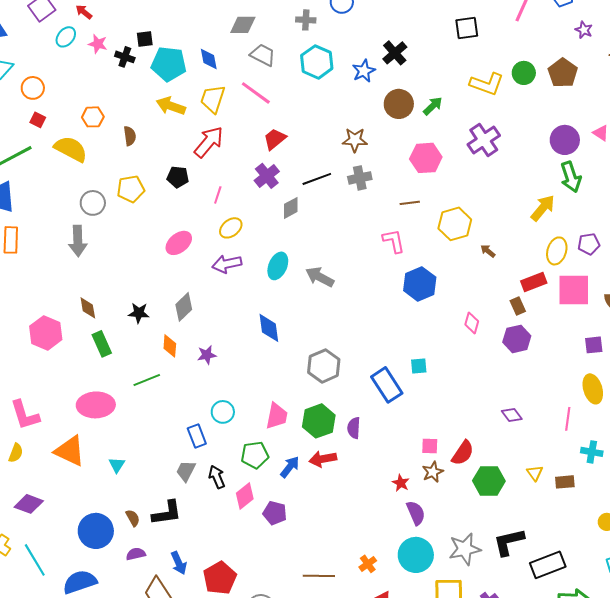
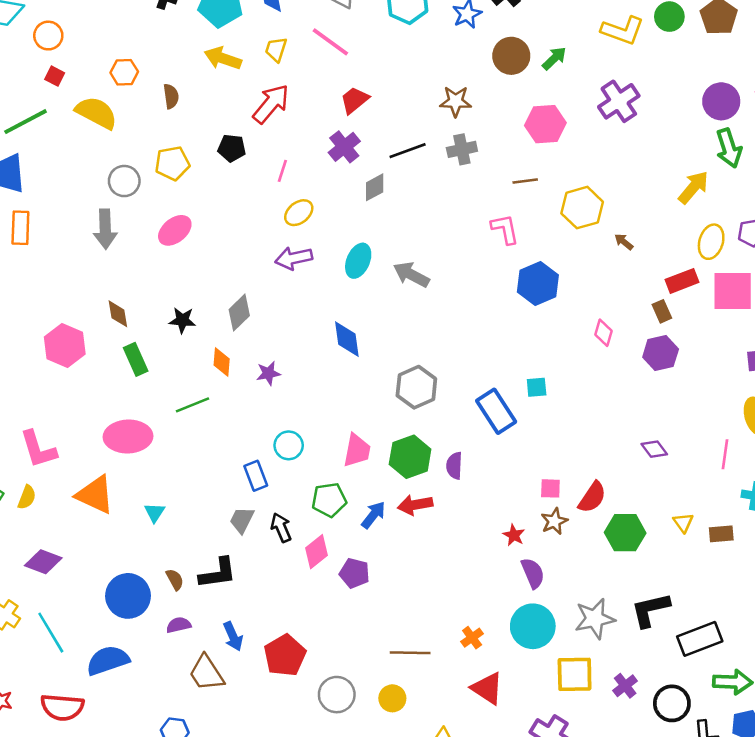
yellow trapezoid: (213, 99) -> (276, 49), size x0.7
pink ellipse: (179, 243) -> (175, 230), moved

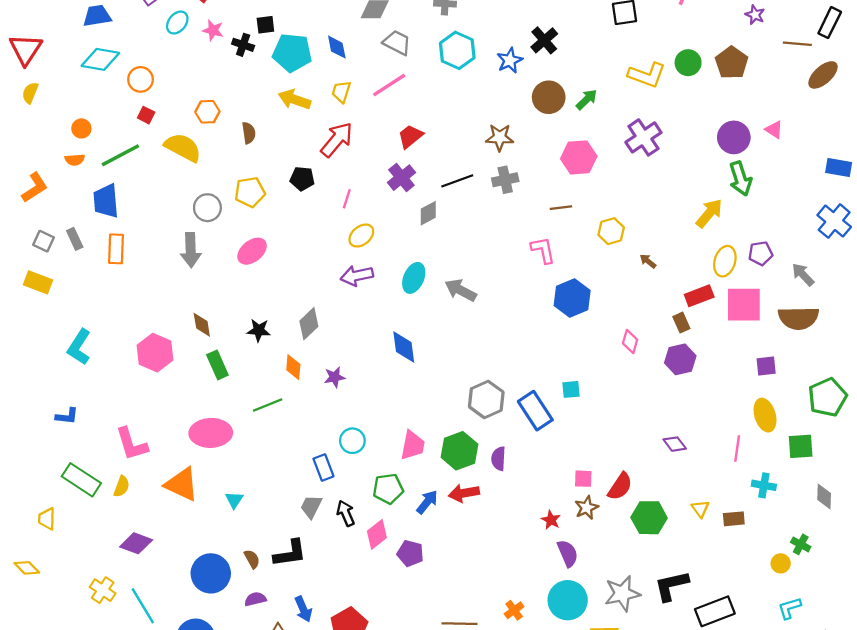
pink line: (330, 42) -> (389, 85), turned -69
yellow hexagon: (582, 208) -> (611, 231), size x0.7
gray hexagon: (416, 387) -> (486, 399), moved

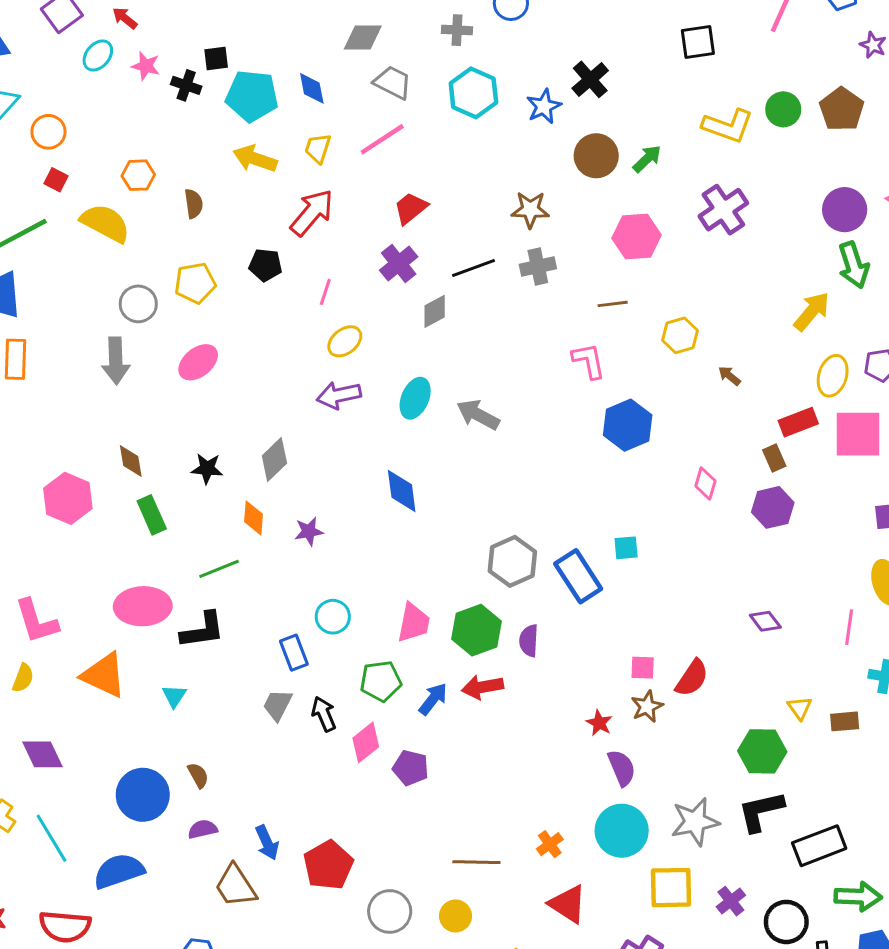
green hexagon: (649, 518) -> (762, 751), moved
purple diamond: (136, 543) -> (42, 754), turned 44
black L-shape: (290, 553) -> (203, 630), moved

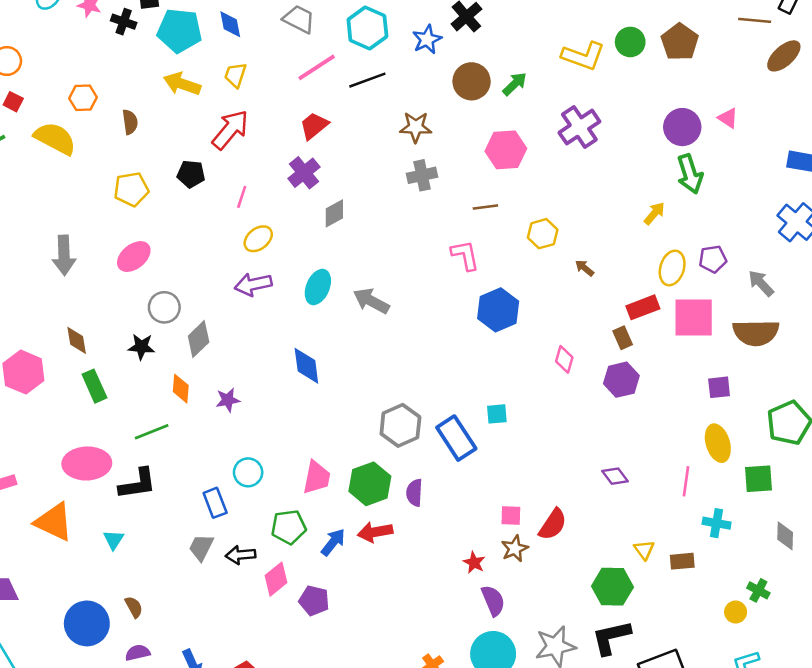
pink line: (382, 139) -> (317, 67), moved
black line: (473, 268) -> (367, 80), moved
gray circle: (138, 304) -> (164, 307), moved
yellow arrow: (812, 311) -> (654, 213), size x0.7
black arrow: (324, 714) -> (240, 555), turned -72

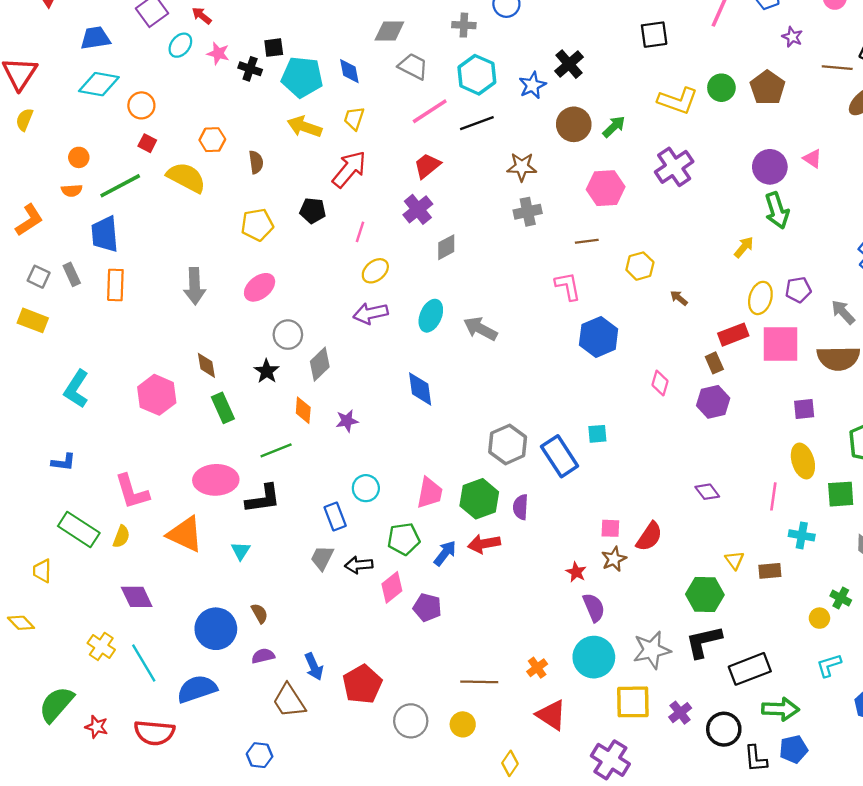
black star: (141, 347) -> (267, 371), turned 30

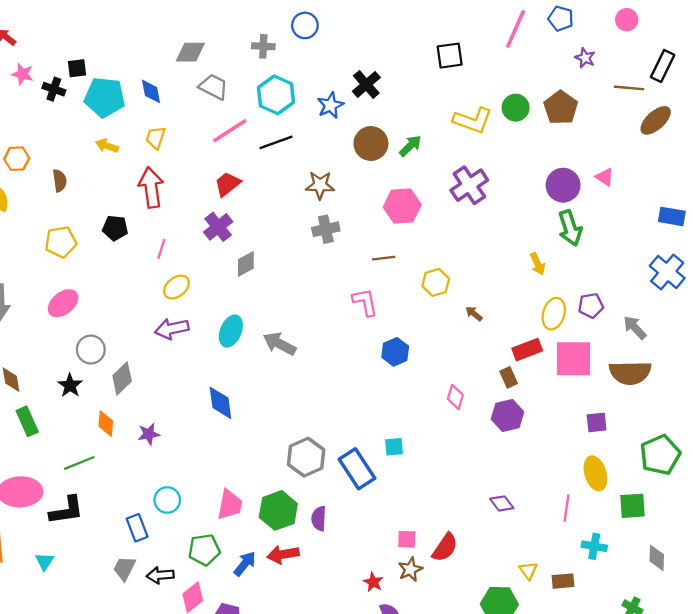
yellow arrow: (304, 127) -> (107, 146), size x0.7
red arrow: (349, 169) -> (151, 187), turned -48
yellow arrow: (744, 247) -> (538, 264), turned 115
blue hexagon: (599, 337) -> (395, 352), size x0.7

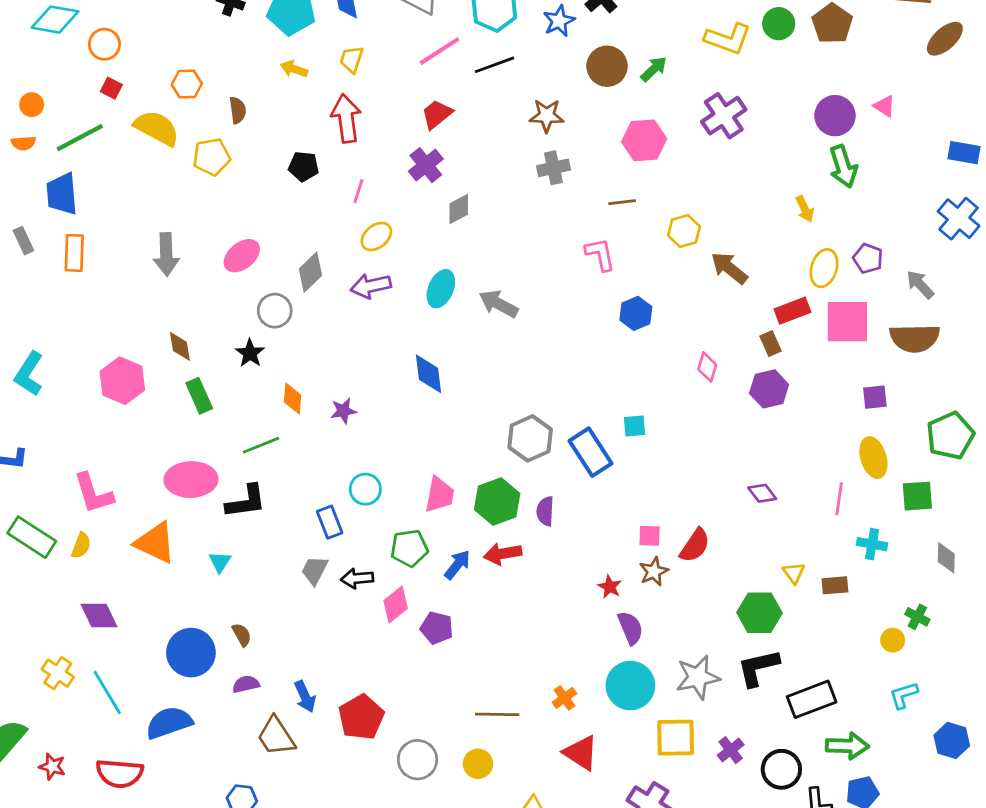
yellow pentagon: (61, 242) -> (212, 157), moved
purple pentagon: (591, 306) -> (868, 258), turned 30
brown arrow: (474, 314) -> (729, 268), size x1.8
gray diamond: (122, 378) -> (310, 272), moved

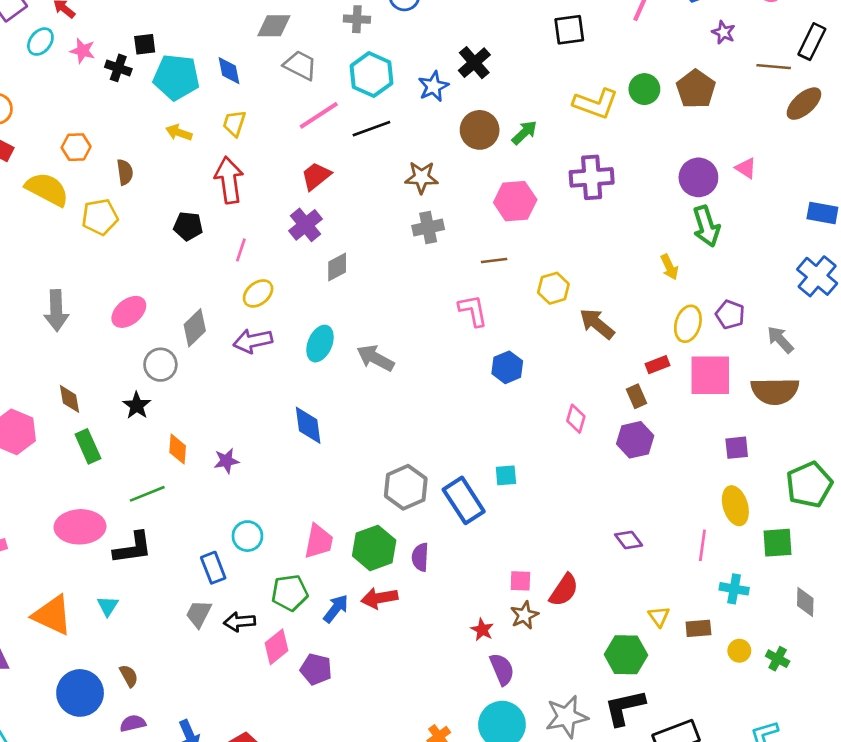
purple cross: (724, 116) -> (592, 177), turned 30
red rectangle: (792, 311) -> (658, 365), size x0.7
orange triangle: (155, 543) -> (52, 615), moved
yellow circle: (893, 640) -> (739, 651), moved

